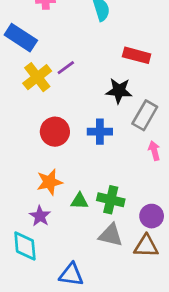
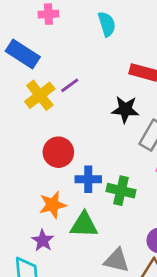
blue cross: (100, 132) -> (88, 179), moved
green cross: (111, 200) -> (121, 191), moved
green triangle: (79, 201) -> (84, 225), size x1.5

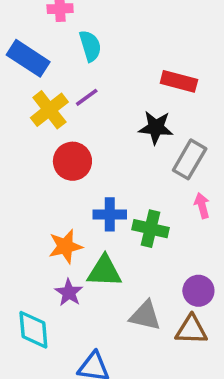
cyan semicircle: (107, 24) -> (90, 46), moved
red circle: (58, 152) -> (72, 161), moved
purple star: (43, 240) -> (69, 293), moved

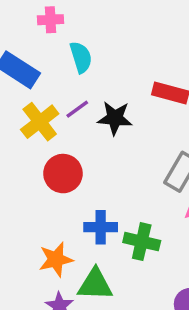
black star: (156, 128) -> (115, 118), moved

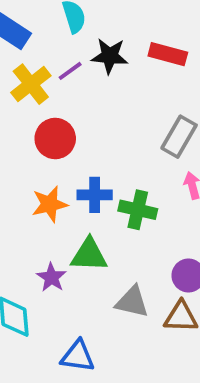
black star: (115, 118) -> (110, 56), moved
orange star: (56, 259) -> (50, 204), moved

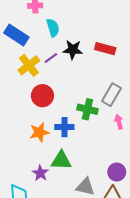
green cross: (138, 210) -> (87, 109), moved

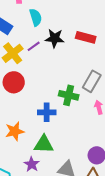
red circle: (42, 96) -> (14, 82), moved
orange star: (39, 132) -> (15, 131), moved
purple star: (40, 173) -> (32, 164), moved

